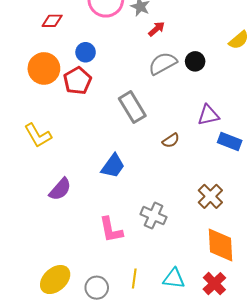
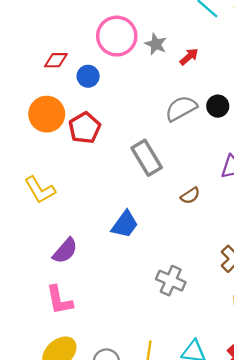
red arrow: (157, 29) -> (189, 57), moved
blue circle: (86, 52) -> (88, 76), moved
pink L-shape: (111, 230) -> (59, 300), moved

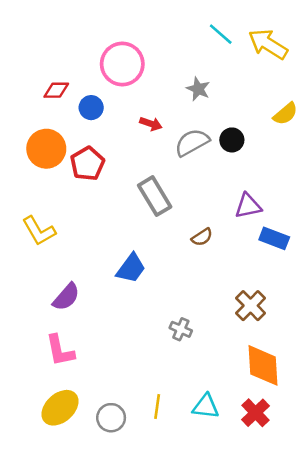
gray star: (156, 44) -> (198, 89), moved
red arrow: (189, 57) -> (151, 124), moved, turned 60
gray cross: (171, 281) -> (181, 329), size x0.7

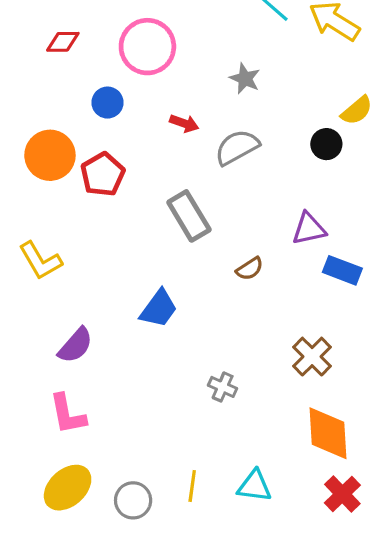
red diamond: (56, 90) -> (63, 42), moved
black circle: (232, 140) -> (326, 144), moved
red cross: (256, 413) -> (342, 494), moved

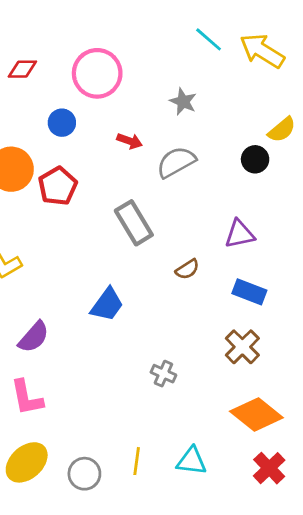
blue rectangle: (342, 270) -> (249, 292), moved
orange diamond: (328, 433) -> (256, 415), turned -48

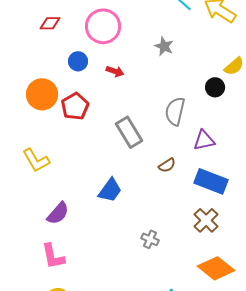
red arrow: (130, 141) -> (115, 71), moved
gray semicircle: (176, 162) -> (175, 111), moved, turned -48
blue rectangle: (249, 292) -> (211, 181), size x1.4

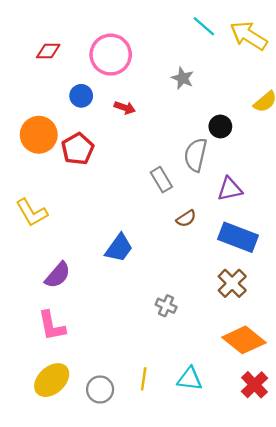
black circle: (215, 87) -> (220, 126), moved
gray rectangle: (129, 132) -> (161, 180), moved, size x0.7

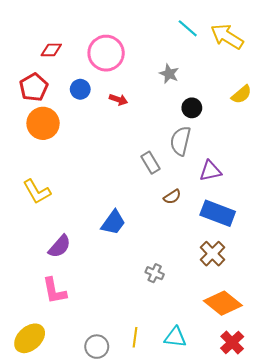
black circle: (220, 126) -> (192, 108), moved
red pentagon: (78, 149) -> (34, 87), moved
yellow ellipse: (52, 380) -> (30, 338), moved

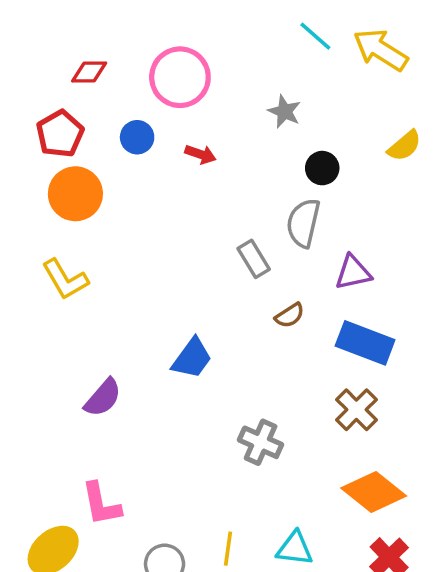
yellow L-shape: (37, 192) -> (65, 279), moved
gray cross: (155, 273) -> (261, 442), size x1.4
pink L-shape: (54, 291) -> (101, 504), moved

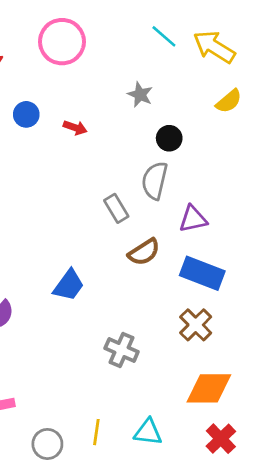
pink circle: (180, 77) -> (62, 42), moved
yellow semicircle: (404, 146) -> (229, 101), moved
brown semicircle: (290, 315) -> (144, 252), size x1.4
orange diamond: (374, 492) -> (209, 388), turned -39

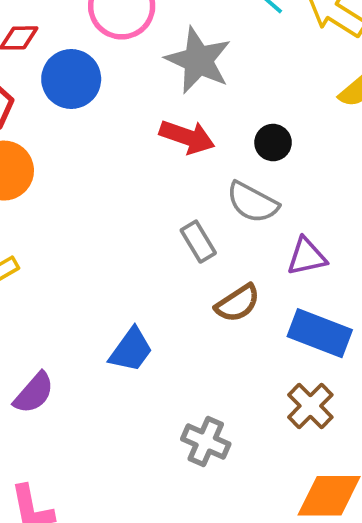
gray star: (140, 95) -> (198, 60), moved, size x1.8
blue circle: (26, 114) -> (71, 79), moved, size x1.6
red arrow: (75, 128) -> (187, 137), moved, size x1.6
gray semicircle: (155, 181) -> (252, 202), turned -75

